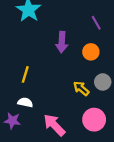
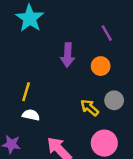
white semicircle: (25, 102) -> (31, 115), moved

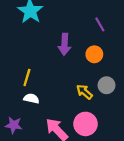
pink circle: (104, 143) -> (86, 124), moved

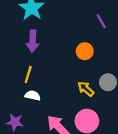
purple arrow: (64, 44) -> (33, 41), moved
orange circle: (94, 54) -> (85, 51), moved

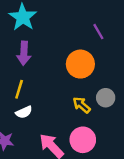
orange circle: (85, 51) -> (80, 64), size x1.5
white semicircle: (33, 96) -> (24, 112), turned 144

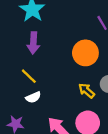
yellow line: (19, 89) -> (29, 76), turned -63

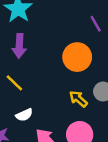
white semicircle: (33, 97) -> (24, 115), moved

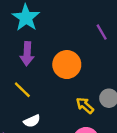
orange circle: (77, 57) -> (67, 65), moved

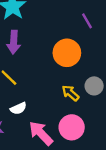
orange circle: (67, 65) -> (67, 53), moved

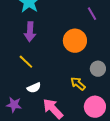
yellow arrow: (70, 93) -> (78, 84), moved
pink circle: (72, 127) -> (95, 107), moved

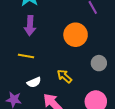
yellow line: (26, 62) -> (26, 56), turned -35
yellow arrow: (78, 84) -> (64, 76), moved

